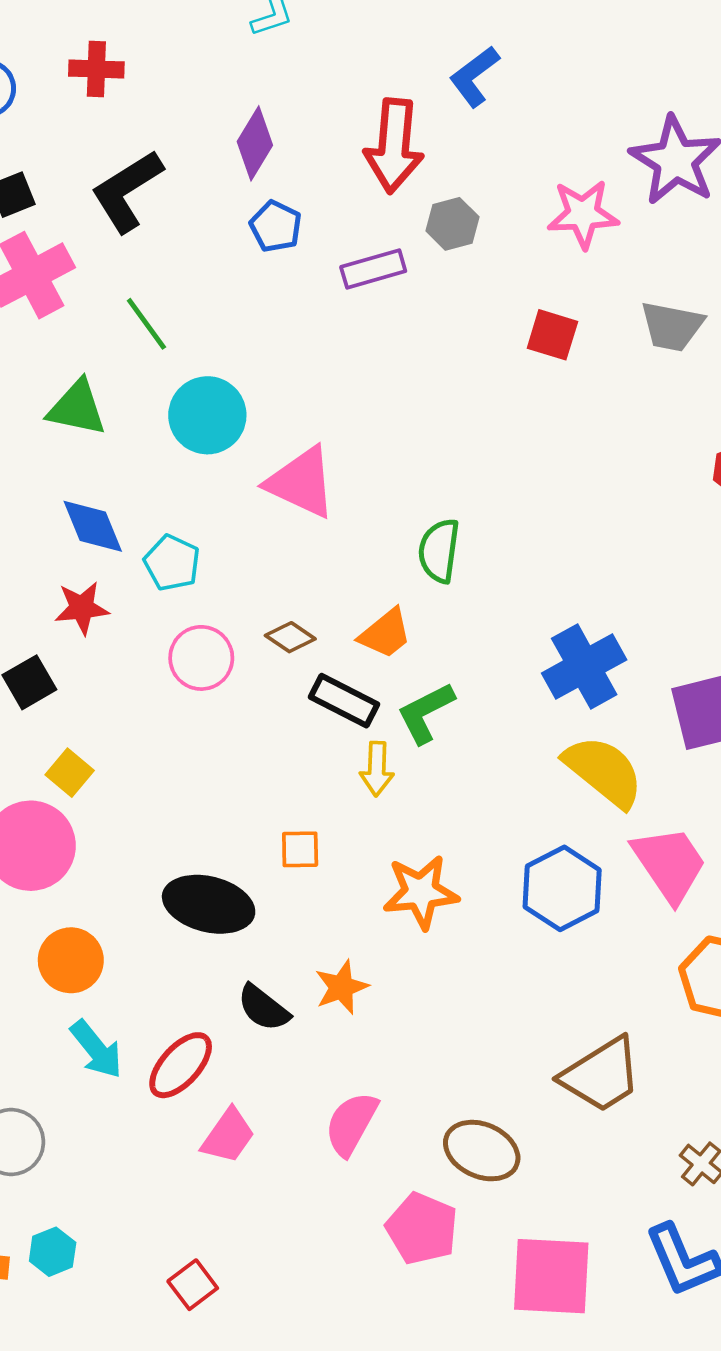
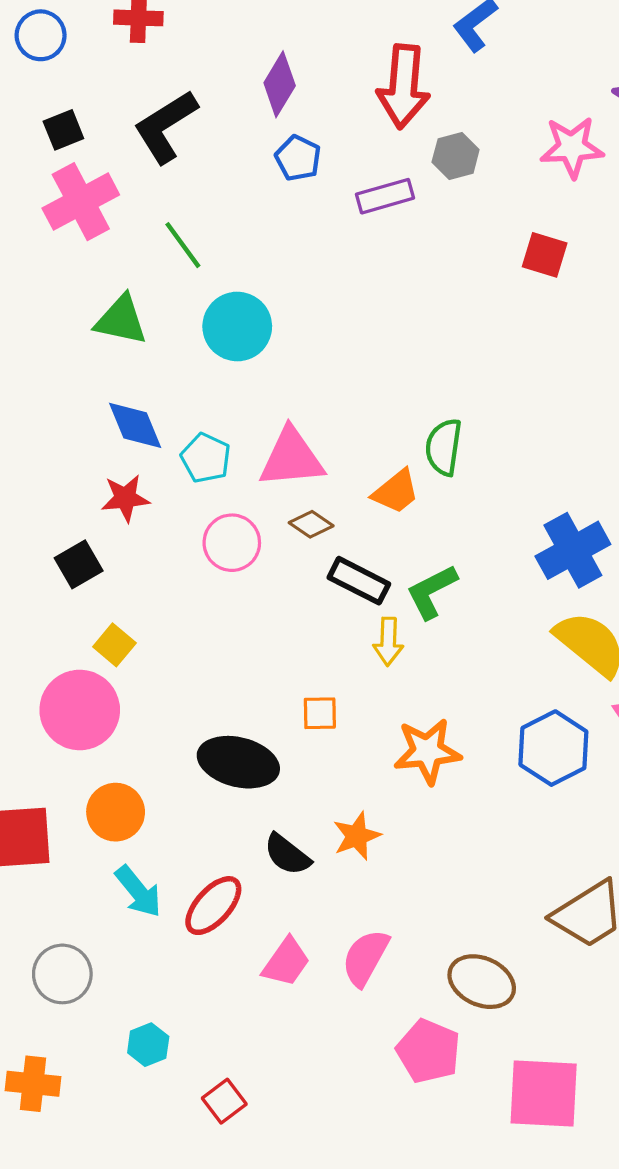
pink triangle: (301, 482) -> (292, 458), moved, turned -30
orange trapezoid: (385, 634) -> (396, 492), moved
pink trapezoid: (228, 1136) -> (286, 962), moved
cyan hexagon: (53, 1252) -> (148, 1045), moved

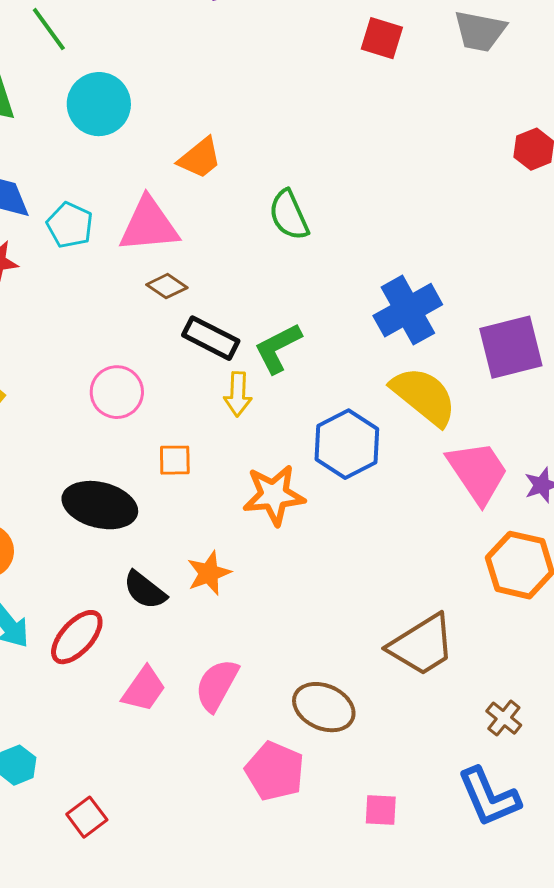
green semicircle: (444, 447) -> (289, 215), turned -32
orange trapezoid: (396, 492) -> (200, 158), moved
pink circle: (232, 543) -> (117, 392), moved
blue hexagon: (553, 748) -> (347, 444), moved
pink square: (544, 1094) -> (381, 810), size x0.5

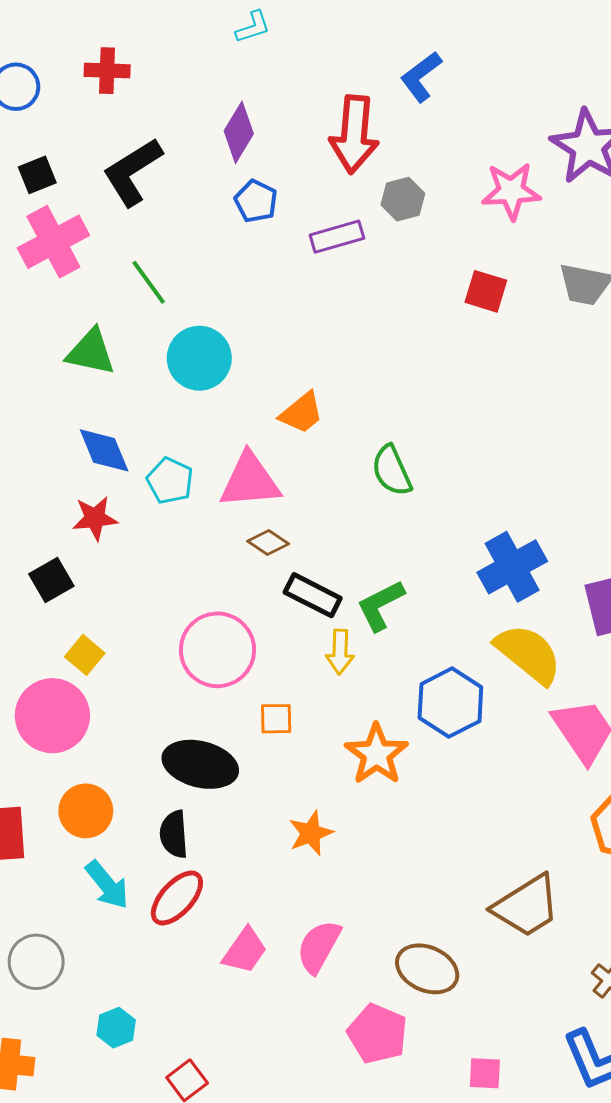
pink circle: (117, 392) -> (217, 650), size x1.4
orange star: (274, 495) -> (376, 754), turned -30
black semicircle: (145, 590) -> (174, 834), moved, turned 48

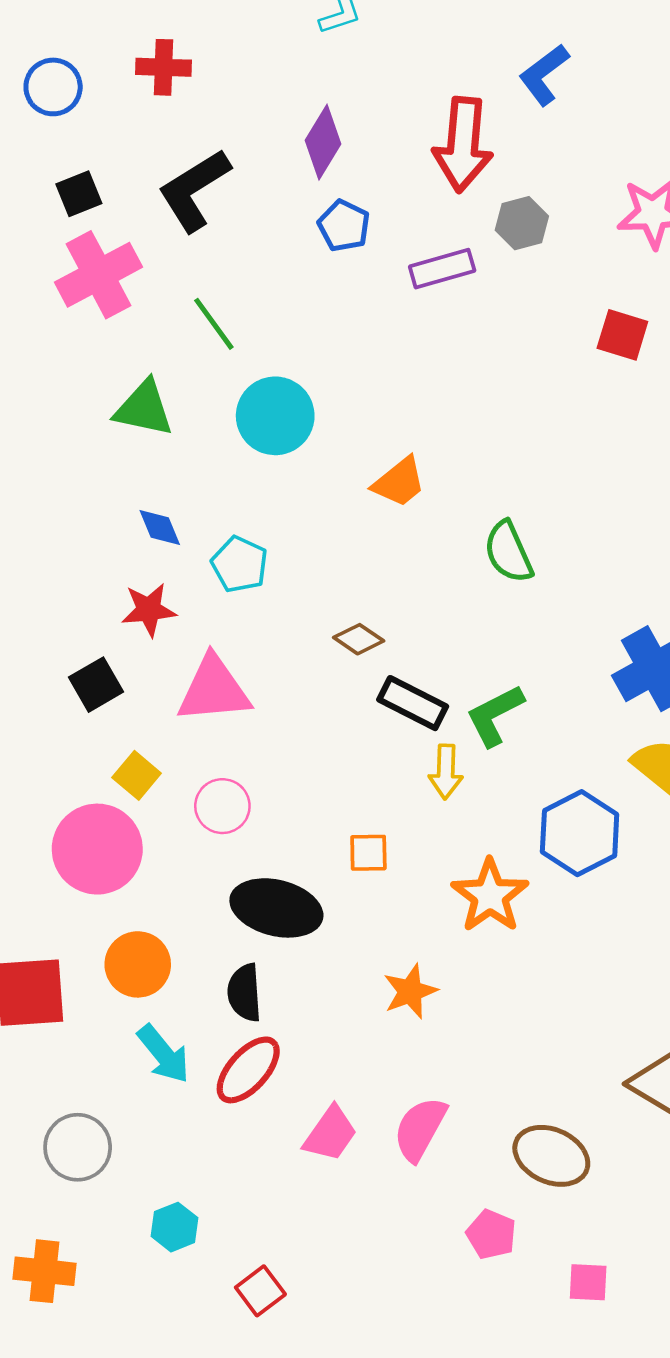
blue diamond: (104, 450) -> (160, 528), size x0.7
pink triangle: (250, 481) -> (214, 690), moved
pink circle: (217, 650) -> (222, 806), moved, size x0.6
pink pentagon: (377, 1034) -> (491, 1234), size x0.7
pink square: (485, 1073) -> (588, 1282), moved

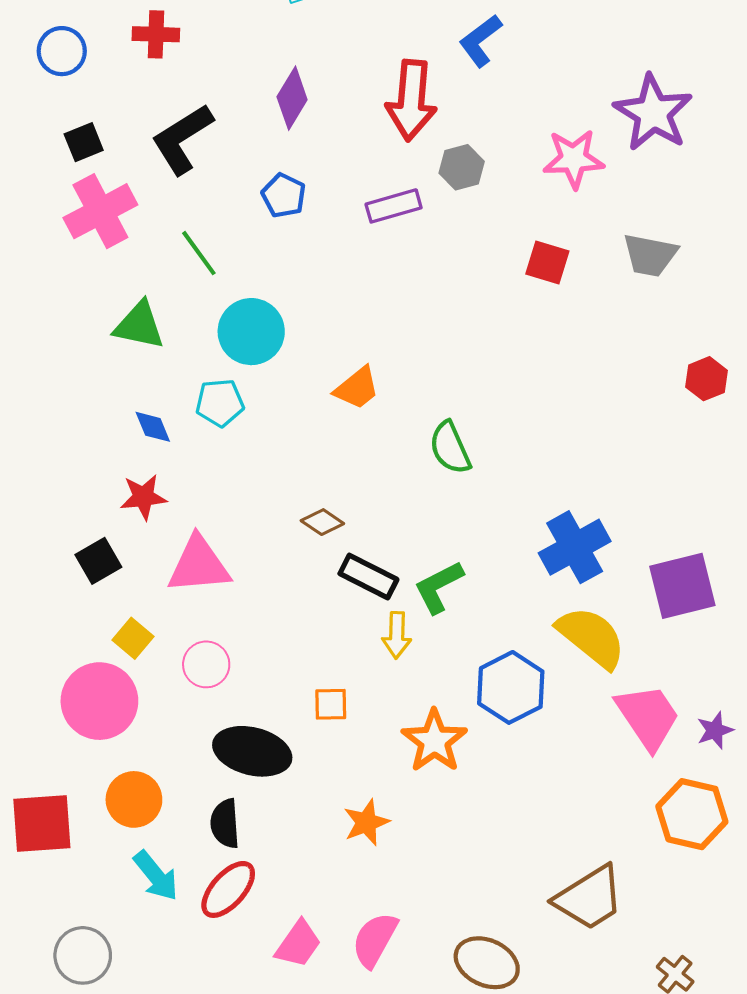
blue pentagon: (344, 226) -> (284, 196), moved
cyan pentagon: (240, 564) -> (220, 403), moved, turned -30

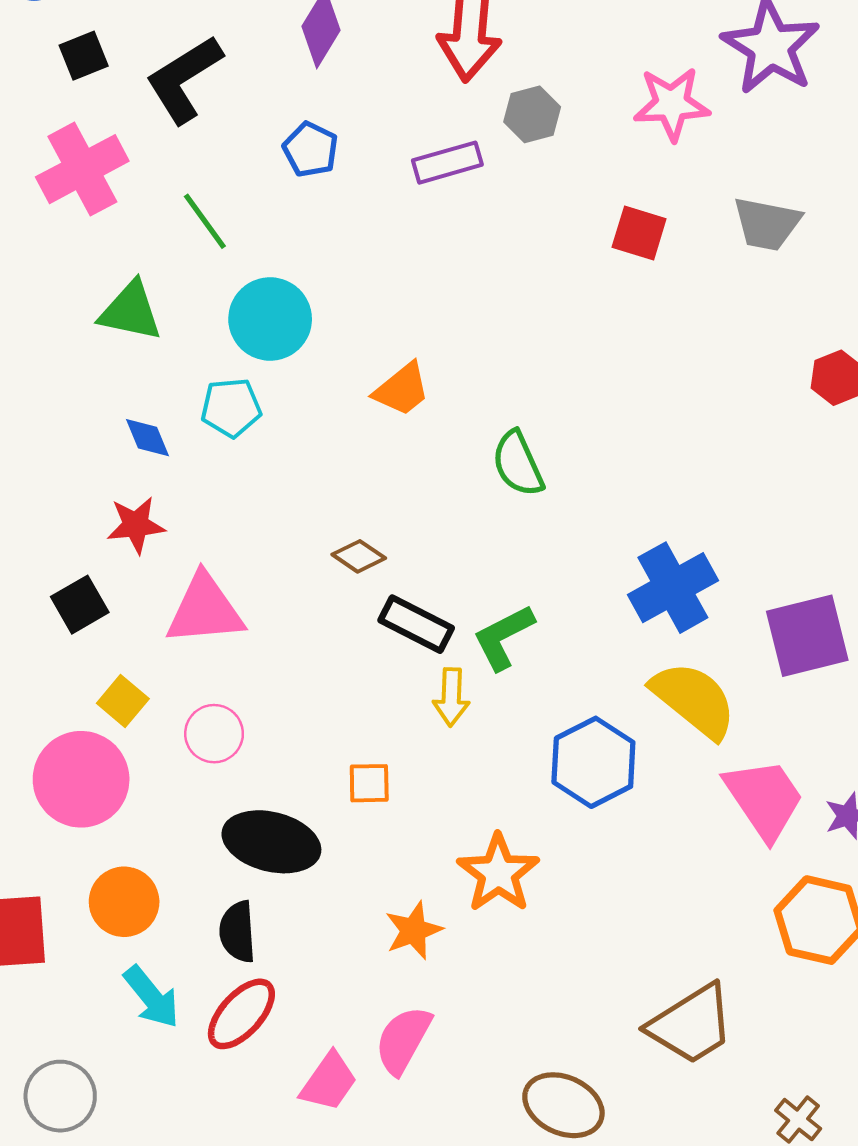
black square: (84, 142) -> (84, 56), moved
orange star: (434, 741) -> (498, 873), moved
pink semicircle: (375, 940) -> (403, 1040), moved

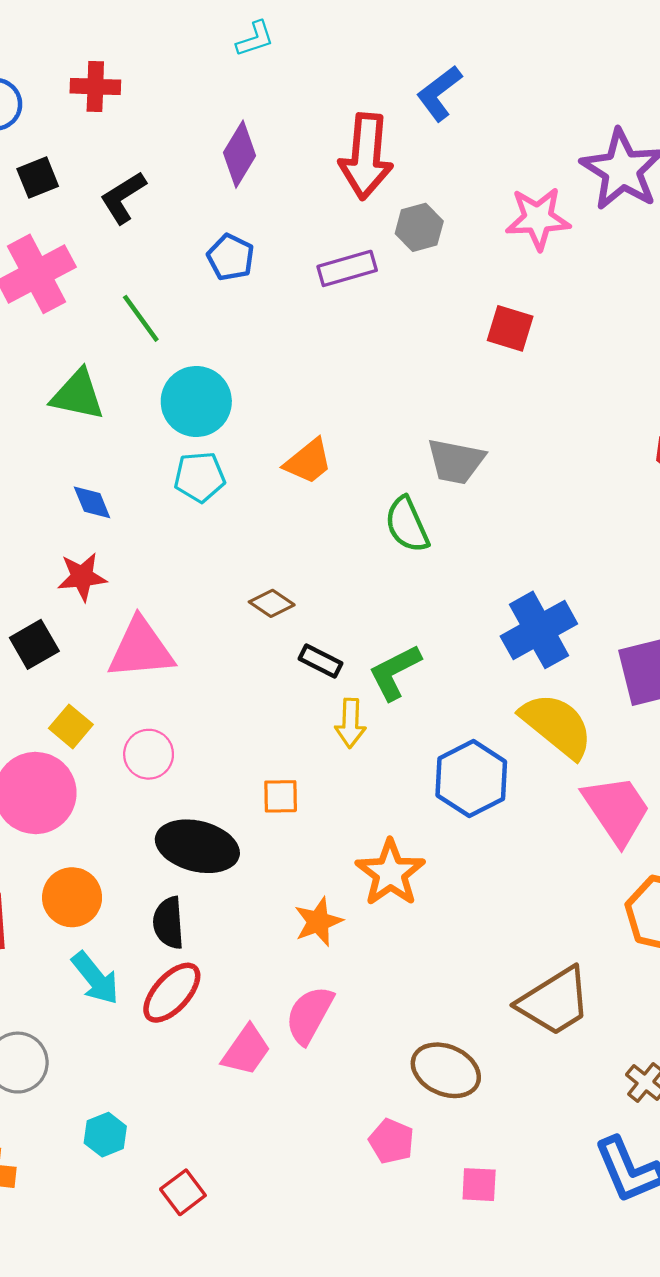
black L-shape: (184, 79) -> (123, 197), size x0.7
gray trapezoid: (767, 224) -> (456, 461), moved
cyan pentagon: (231, 408) -> (200, 477), moved
black rectangle: (416, 624) -> (320, 661), size x0.7

